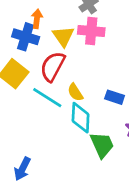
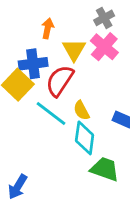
pink cross: (91, 31) -> (104, 47), turned 30
blue cross: (26, 37) -> (33, 64), moved, turned -30
green trapezoid: (102, 145) -> (105, 169), turned -52

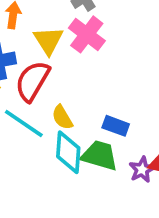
green trapezoid: (105, 169) -> (100, 155), moved

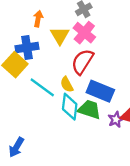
red semicircle: (32, 81) -> (82, 62), moved
blue rectangle: (116, 126) -> (100, 91), size x1.6

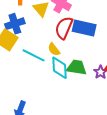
blue rectangle: (100, 91) -> (84, 28), moved

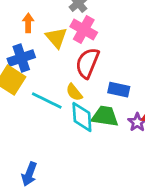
blue rectangle: (84, 28) -> (119, 90), moved, size x0.7

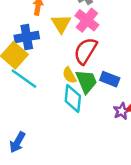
cyan line: (47, 101) -> (24, 79), moved
green trapezoid: (105, 116) -> (86, 81), moved, turned 50

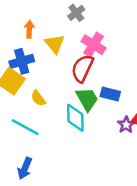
pink cross: (87, 20) -> (94, 45), moved
yellow semicircle: (69, 75) -> (38, 98), moved
cyan line: (24, 79) -> (25, 127), moved

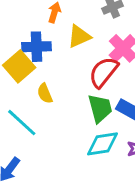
yellow triangle: (55, 44) -> (79, 36), turned 30
cyan diamond: (75, 118) -> (103, 144), moved, turned 68

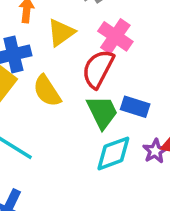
yellow semicircle: (45, 93) -> (47, 91), moved, size x1.4

